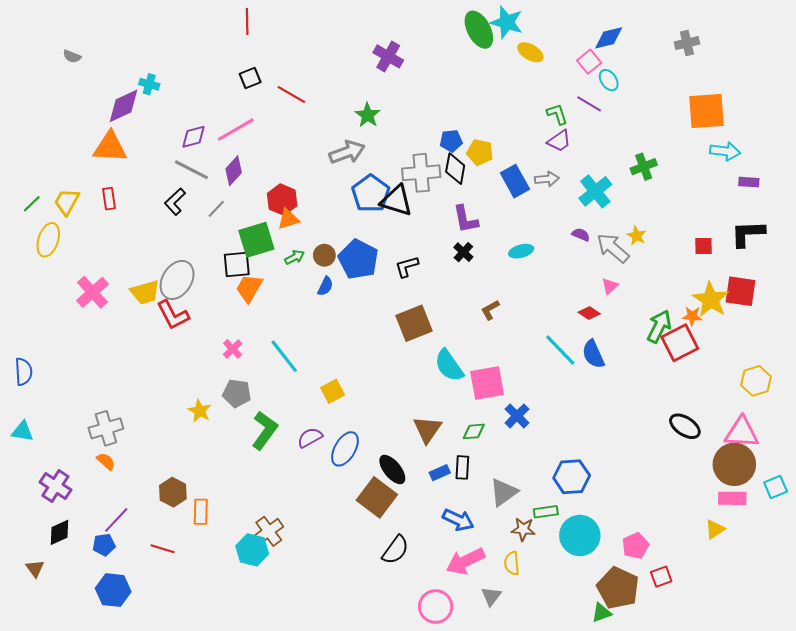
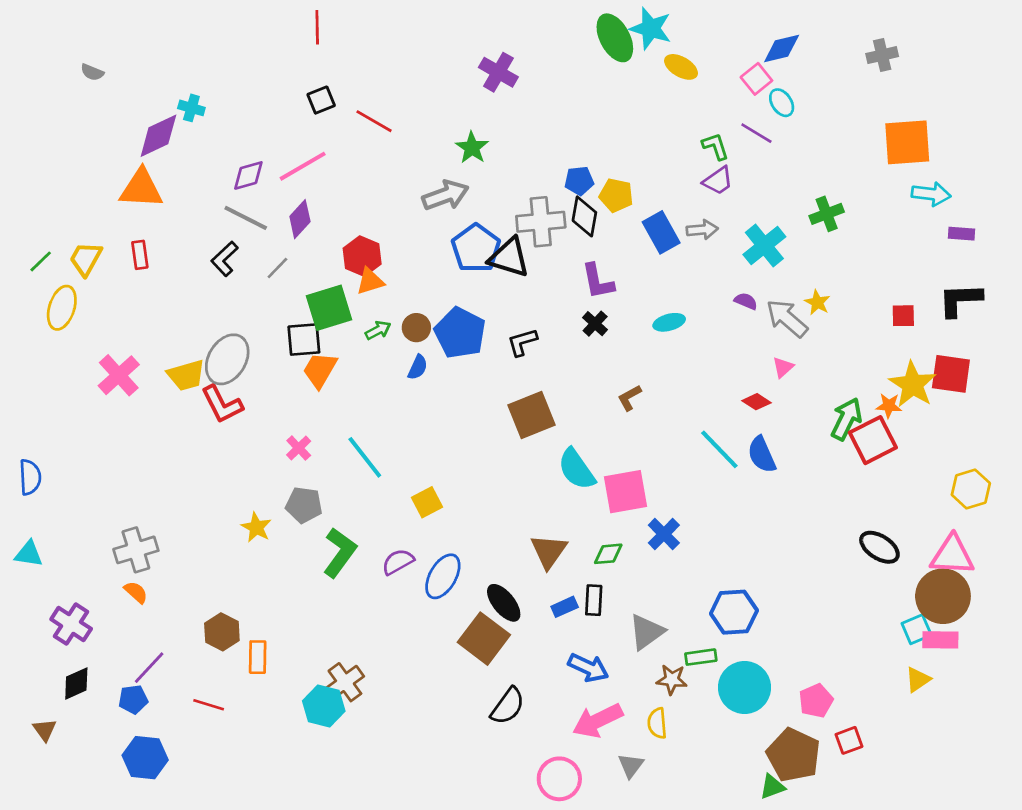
cyan square: (776, 487) -> (917, 629), moved

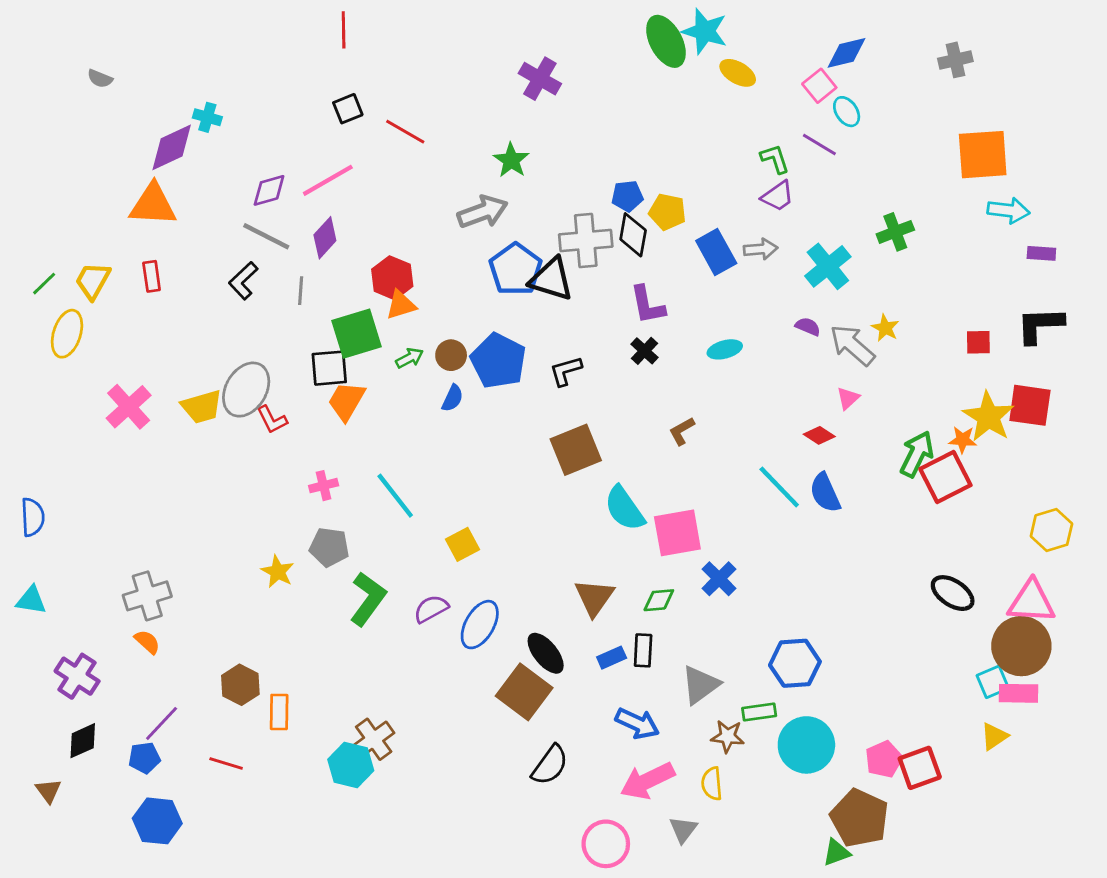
gray line: (277, 268) -> (301, 291), turned -40
red L-shape: (222, 404) -> (272, 420), moved, size x0.7
pink cross: (299, 448) -> (324, 486), turned 30
red square: (849, 740) -> (920, 768), moved, size x1.4

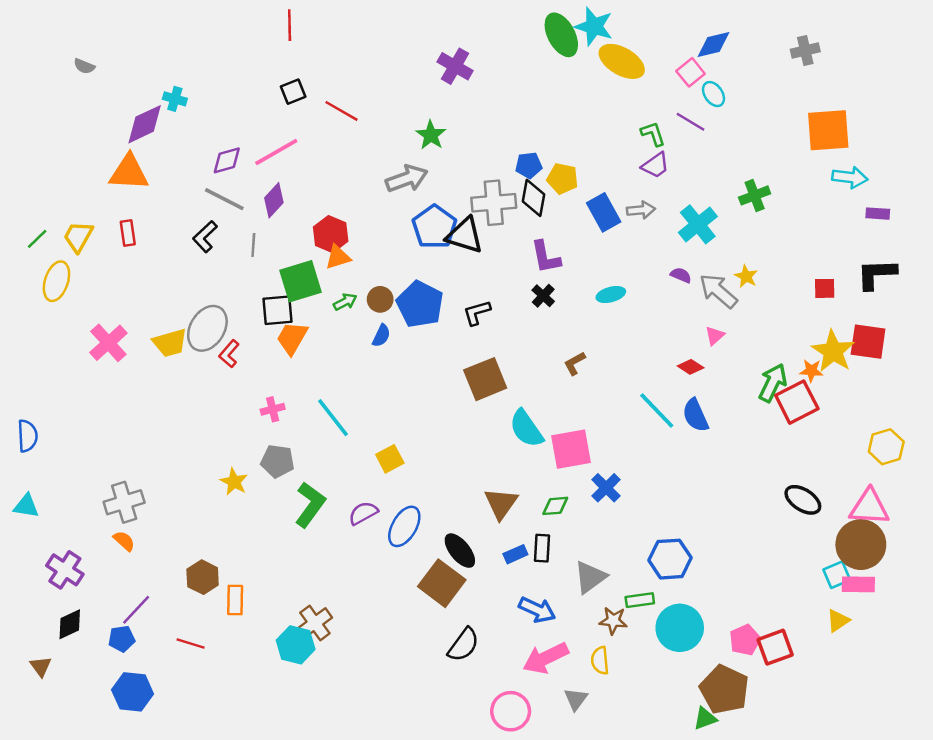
yellow ellipse: (738, 73) -> (622, 61), size x1.5
red L-shape: (272, 420) -> (229, 354), turned 68

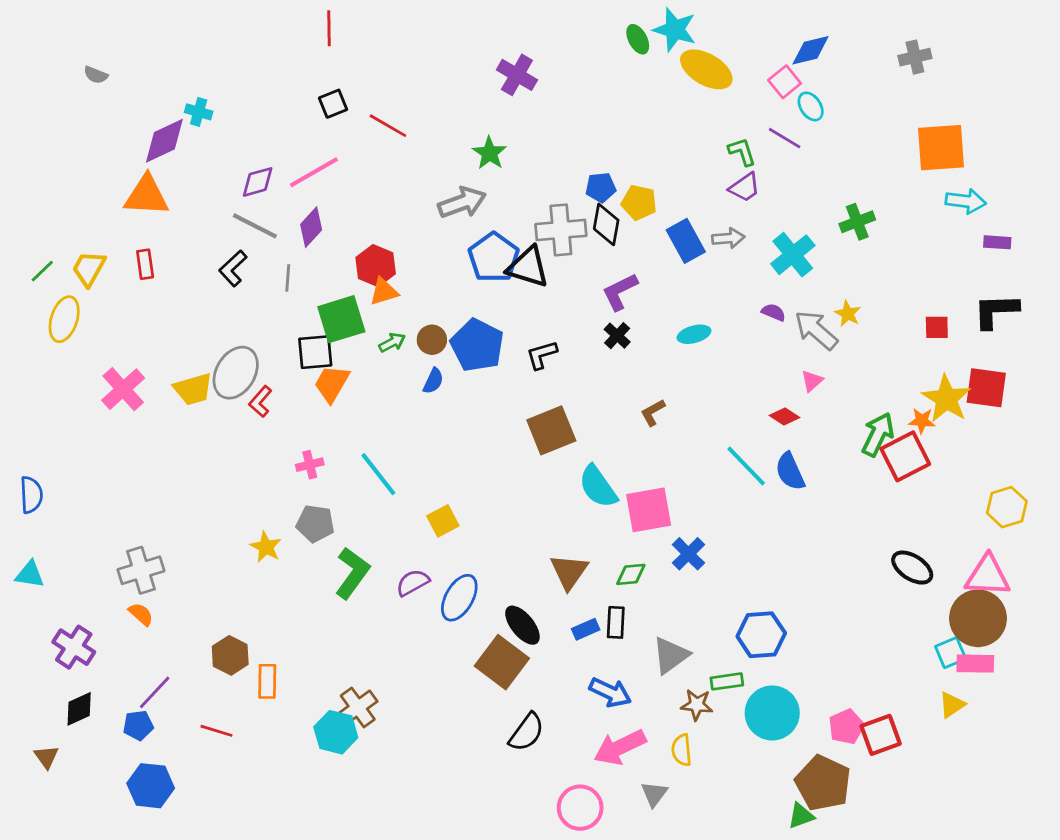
green ellipse: (561, 35) -> (638, 39), size x0.6
purple L-shape: (546, 257) -> (620, 292), turned 75

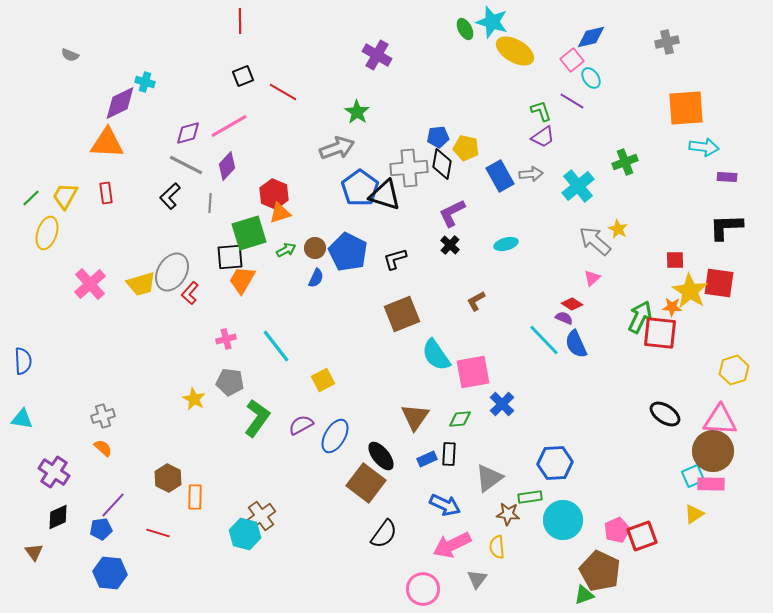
purple semicircle: (774, 312) -> (564, 318), moved
red square: (937, 327) -> (675, 260), moved
red square: (905, 456) -> (660, 333), turned 33
gray cross: (141, 570) -> (103, 416), size x0.7

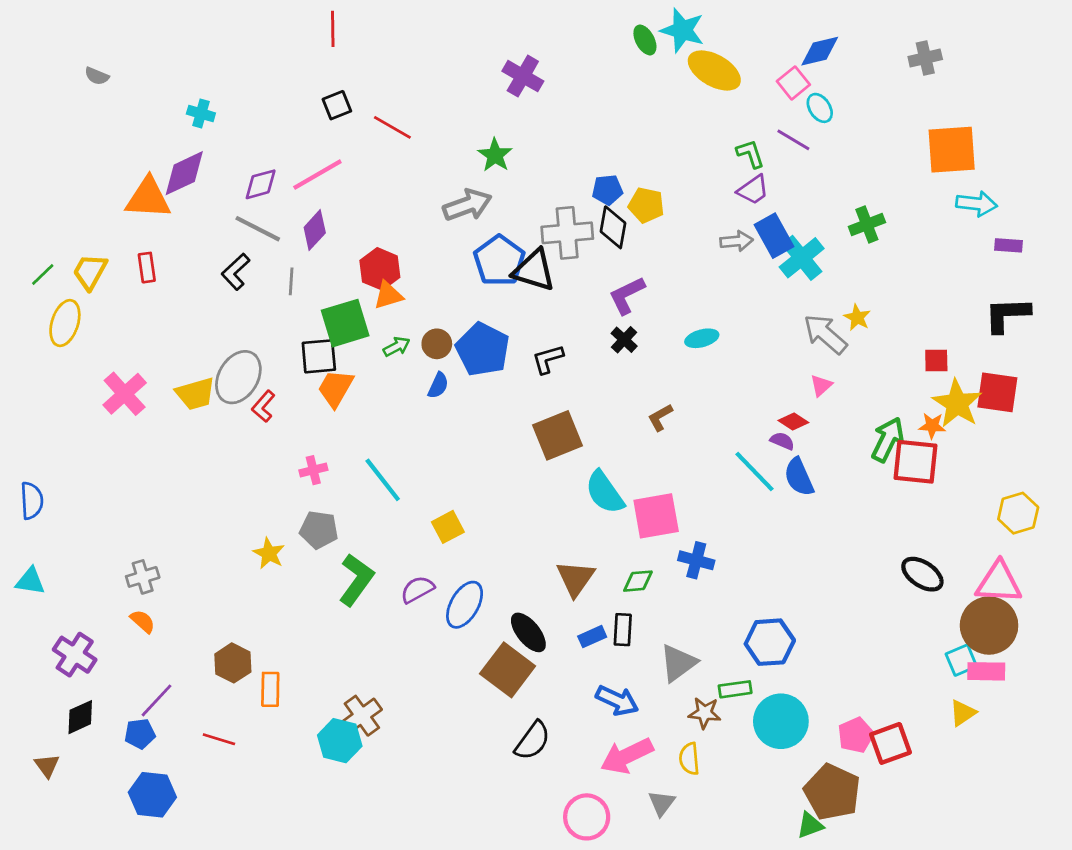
purple diamond: (120, 103) -> (184, 173), moved
blue rectangle: (500, 176) -> (774, 236), moved
blue cross: (502, 404) -> (696, 560), turned -30

